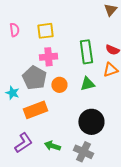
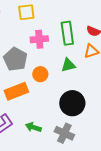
pink cross: (48, 57) -> (39, 39), moved
orange circle: (59, 85) -> (40, 74), moved

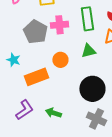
gray pentagon: (15, 59) -> (35, 32), moved
gray cross: (64, 133) -> (96, 119), moved

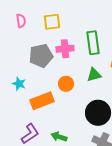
gray pentagon: (35, 32) -> (41, 56), turned 30

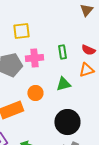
green rectangle: (93, 43) -> (62, 52), size x0.6

